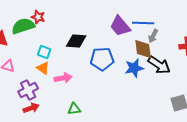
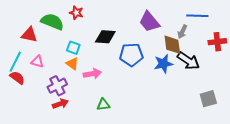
red star: (38, 17) -> (76, 13), moved
blue line: (143, 23) -> (197, 16), moved
green semicircle: (23, 26) -> (52, 22), turned 40

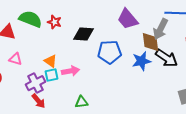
red star: (76, 13) -> (54, 22), moved
gray arrow: (182, 32) -> (160, 29), size x1.5
cyan square: (73, 48) -> (51, 75), moved, turned -32
red arrow: (60, 104) -> (38, 101), turned 70

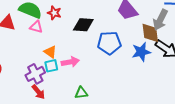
pink triangle: (15, 59) -> (36, 27), moved

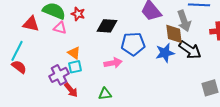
gray arrow: (160, 20) -> (184, 21), turned -45
pink arrow: (70, 62) -> (113, 63), moved
red arrow: (38, 92) -> (71, 90), moved

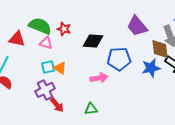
cyan square: (75, 67) -> (48, 67), moved

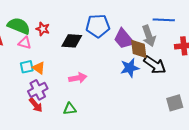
purple trapezoid: (137, 26) -> (124, 39), moved
blue pentagon: (119, 59) -> (98, 26), moved
purple cross: (45, 90) -> (38, 90), moved

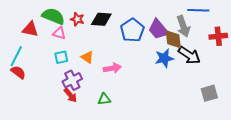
blue pentagon: (98, 26) -> (132, 30), moved, turned -30
black diamond: (72, 41) -> (101, 19), moved
orange triangle: (39, 68) -> (87, 57), moved

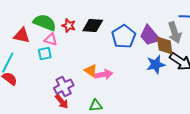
cyan square: (61, 57) -> (45, 54), moved
orange triangle: (87, 57) -> (91, 71), moved

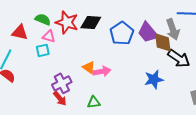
green semicircle: (45, 23) -> (43, 19), size x0.7
red star: (69, 26) -> (67, 22), size x1.6
blue star: (156, 65) -> (154, 79), moved

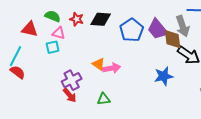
red star: (67, 22) -> (77, 19), size x0.6

